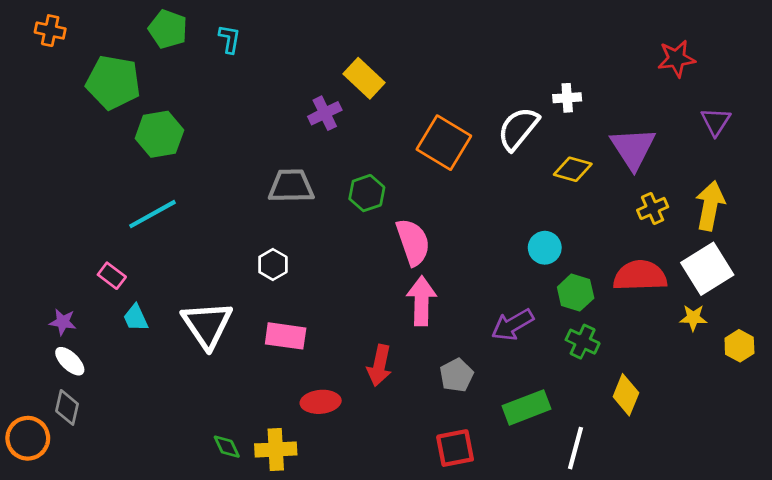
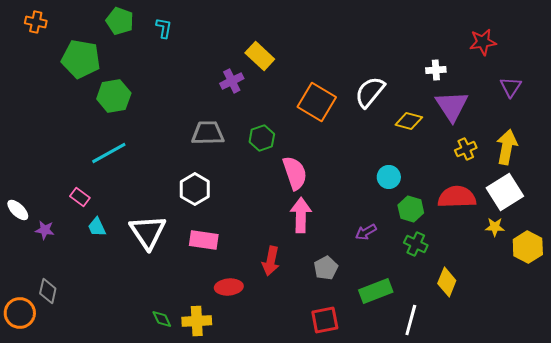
white cross: (567, 98) -> (436, 70), moved
white hexagon: (273, 265) -> (195, 189), size x1.4
purple arrow: (513, 325) -> (366, 232), size x0.7
yellow hexagon: (739, 346) -> (528, 247), size x1.4
white ellipse: (70, 361) -> (18, 210), moved

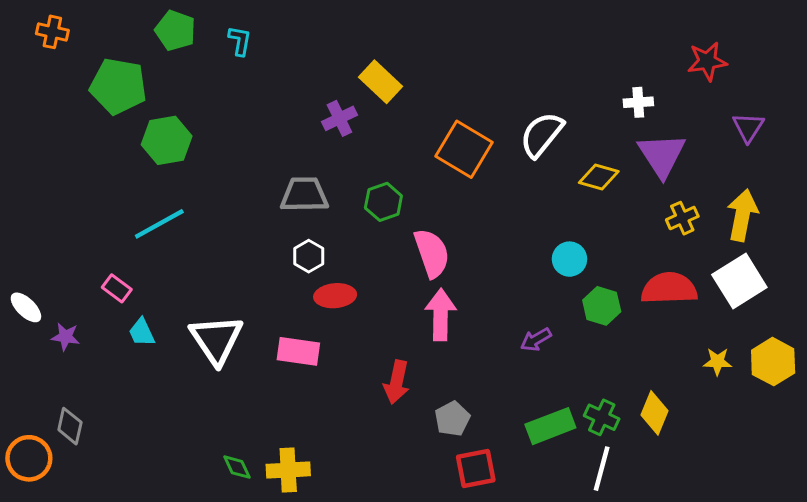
white hexagon: (195, 189) -> (309, 256), moved, size x0.7
yellow star: (495, 227) -> (717, 362), moved
green cross: (416, 244) -> (602, 417), moved
gray pentagon: (326, 268) -> (452, 419), moved
red ellipse: (229, 287) -> (335, 296), moved

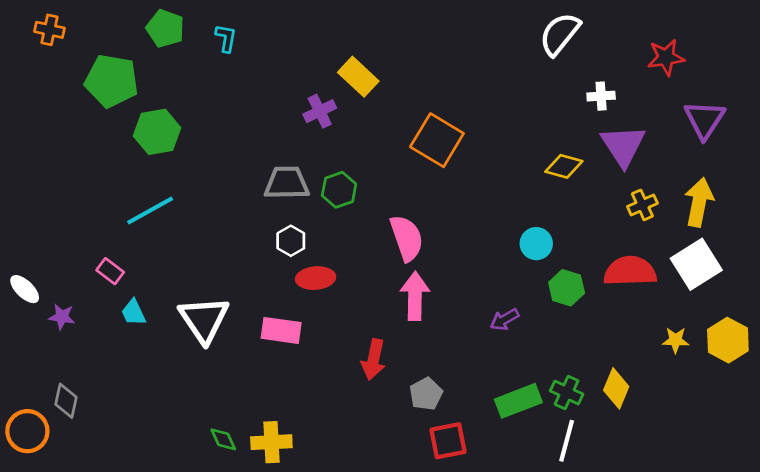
purple triangle: (748, 127) -> (704, 119), size x1.4
white semicircle: (542, 135) -> (560, 34), moved
green hexagon: (383, 202) -> (339, 190), moved

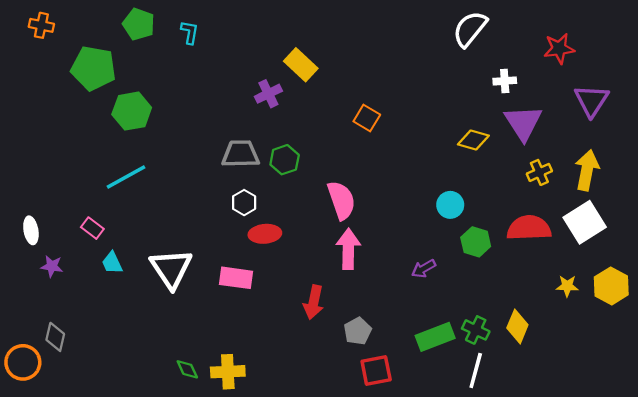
orange square: (437, 140) -> (367, 118), size x0.6
white ellipse: (25, 289) -> (31, 230), moved, turned 36

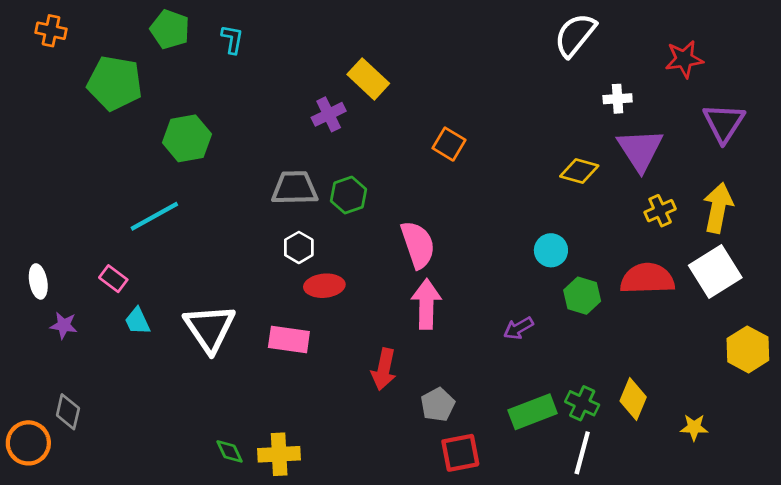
green hexagon: (132, 111) -> (187, 138), moved
yellow star: (567, 286) -> (694, 427), moved

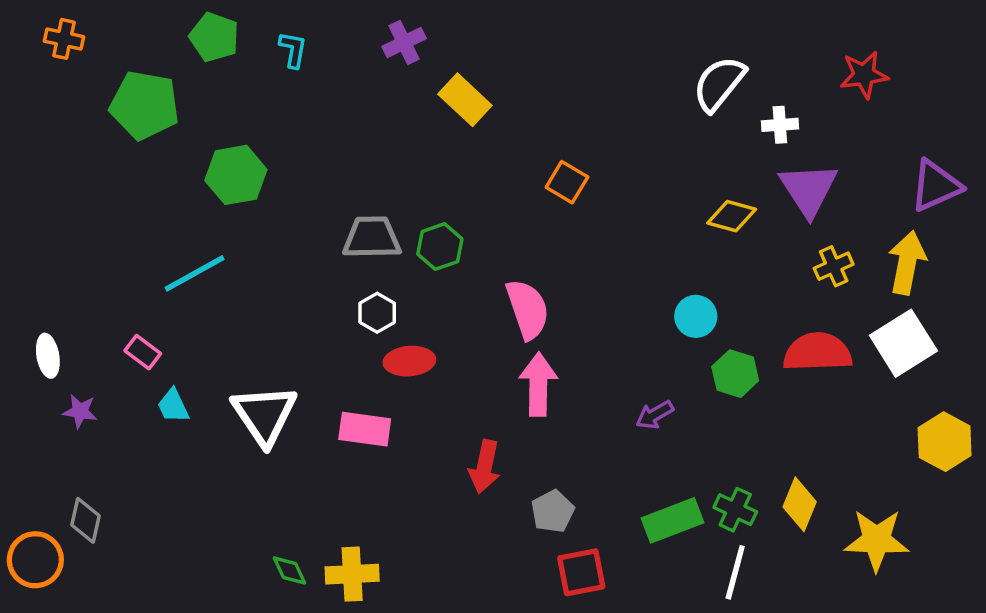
white semicircle: (575, 35) -> (719, 84), moved
purple cross: (329, 114) -> (404, 42), moved
purple triangle: (724, 123) -> (936, 186), moved, turned 33
yellow star: (694, 427) -> (877, 540), size x1.8

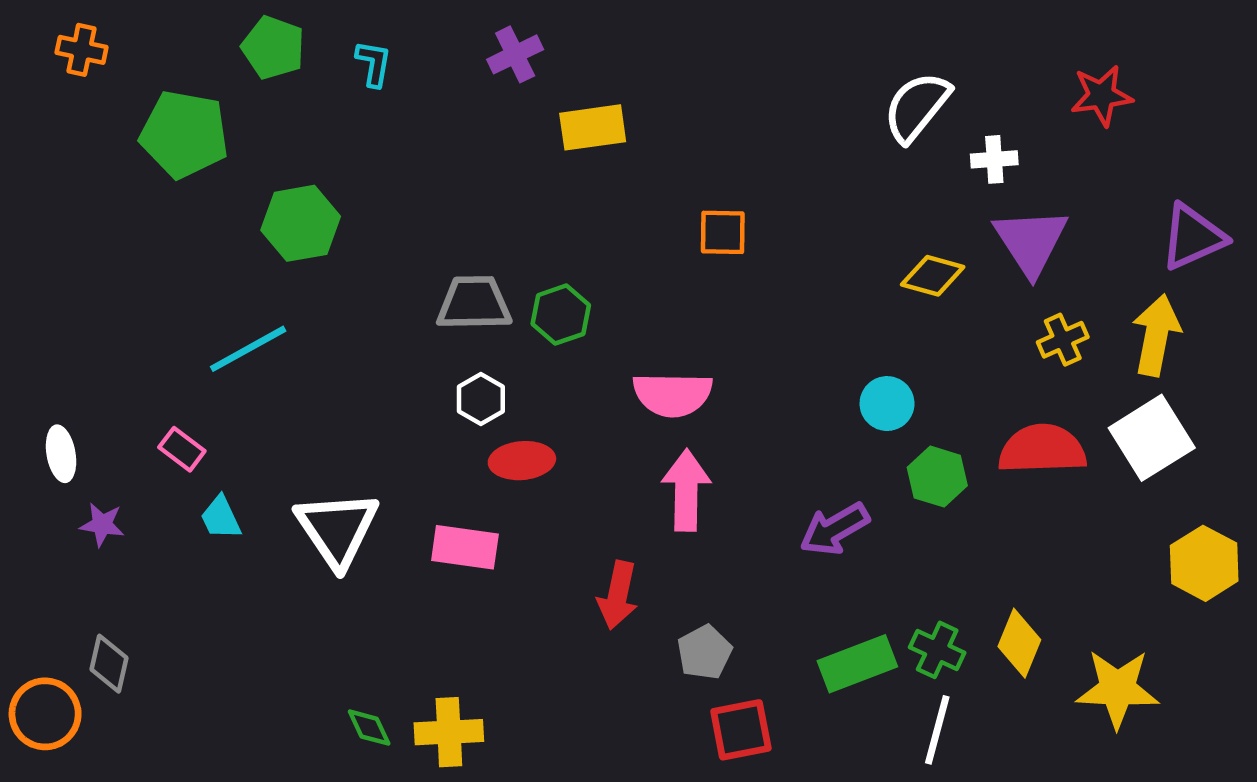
yellow rectangle: (465, 100) -> (593, 127), turned -51
orange square: (567, 182) -> (723, 232), turned -30
pink semicircle: (528, 309) -> (673, 394), turned 110
purple arrow: (655, 415) -> (835, 529), size x1.4

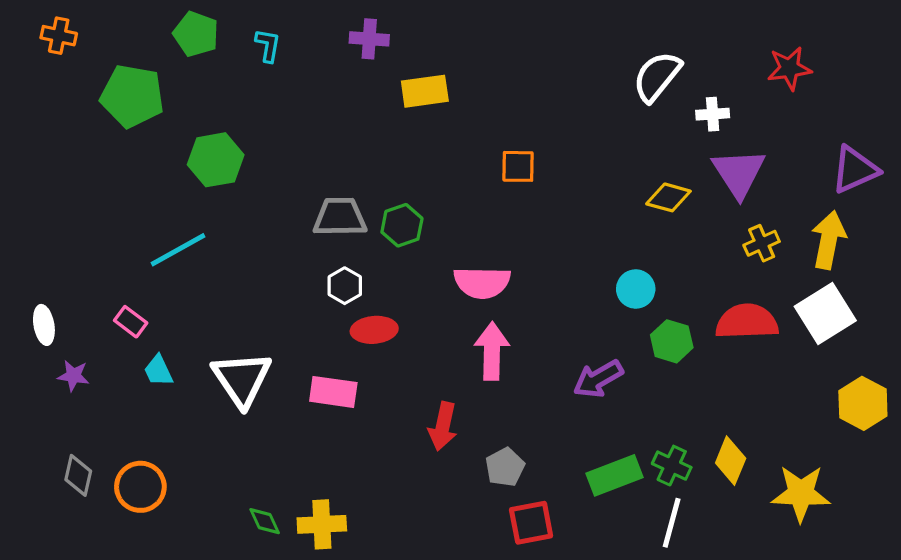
purple cross: (515, 54) -> (369, 39), turned 30
orange circle: (45, 714) -> (140, 487), moved

